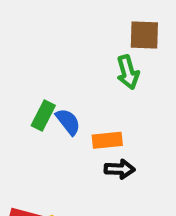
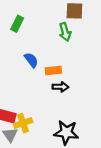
green rectangle: (43, 116) -> (17, 24), moved

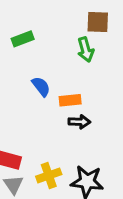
green rectangle: (17, 24) -> (23, 39), turned 42
yellow cross: (23, 123) -> (49, 175), moved

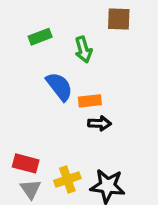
green arrow: (86, 50) -> (83, 50), moved
blue semicircle: (41, 86) -> (59, 86), size x1.4

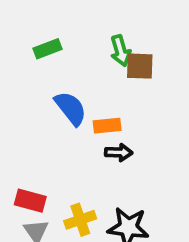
brown square: (119, 19) -> (140, 66), moved
green arrow: (83, 50) -> (121, 51), moved

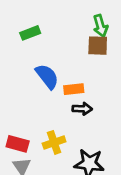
green arrow: (121, 51) -> (100, 26), moved
yellow cross: (80, 220) -> (54, 142), moved

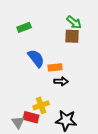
green arrow: (100, 26) -> (74, 22), turned -35
red rectangle: (18, 144) -> (31, 117), moved

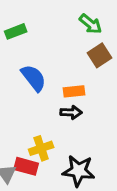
brown square: (72, 36) -> (99, 55), moved, turned -35
orange rectangle: (55, 67) -> (74, 91), moved

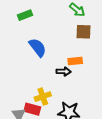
brown square: (99, 55) -> (83, 32), turned 35
orange rectangle: (74, 91) -> (75, 61), moved

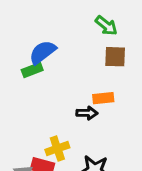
green rectangle: (25, 15) -> (32, 70), moved
blue semicircle: (38, 47) -> (43, 52), moved, turned -90

